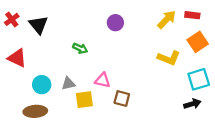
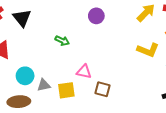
gray triangle: (68, 84) -> (44, 85), moved

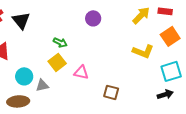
brown square: (103, 89) -> (111, 92), moved
yellow square: (66, 90) -> (57, 62), moved, turned -30

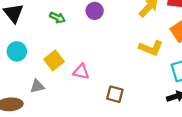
green arrow: (60, 42) -> (57, 18), moved
cyan circle: (24, 76) -> (17, 51), moved

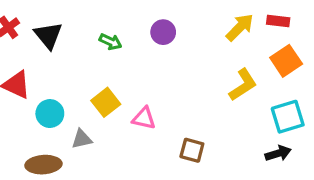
yellow L-shape: (151, 48) -> (243, 85), turned -55
cyan circle: (17, 51) -> (50, 114), moved

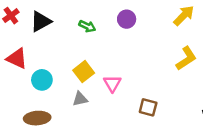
black triangle: (48, 35) -> (41, 21), turned 40
pink triangle: (144, 118) -> (112, 83), turned 48
gray triangle: (82, 139) -> (80, 99), moved

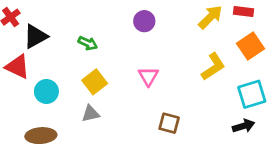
black triangle: (41, 21) -> (35, 36), moved
green arrow: (87, 26) -> (88, 43), moved
pink triangle: (112, 83) -> (148, 76), moved

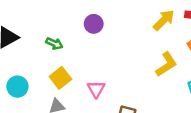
purple circle: (144, 21) -> (94, 24), moved
pink triangle: (148, 76) -> (96, 89), moved

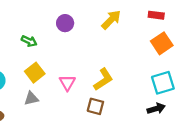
yellow arrow: (164, 20) -> (111, 20), moved
yellow L-shape: (166, 64) -> (103, 79), moved

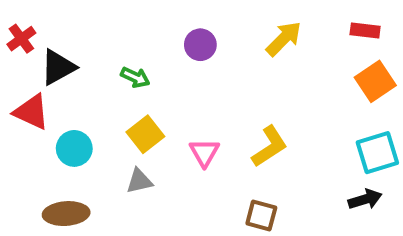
brown square: (95, 106) -> (261, 216), moved

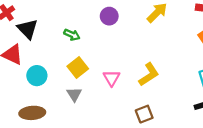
black triangle: (58, 67) -> (28, 29), turned -45
gray triangle: (139, 181) -> (74, 94), turned -49
brown square: (261, 216) -> (144, 114), turned -36

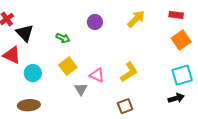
pink triangle: (112, 78) -> (97, 75), turned -35
gray triangle: (74, 94) -> (81, 89), moved

